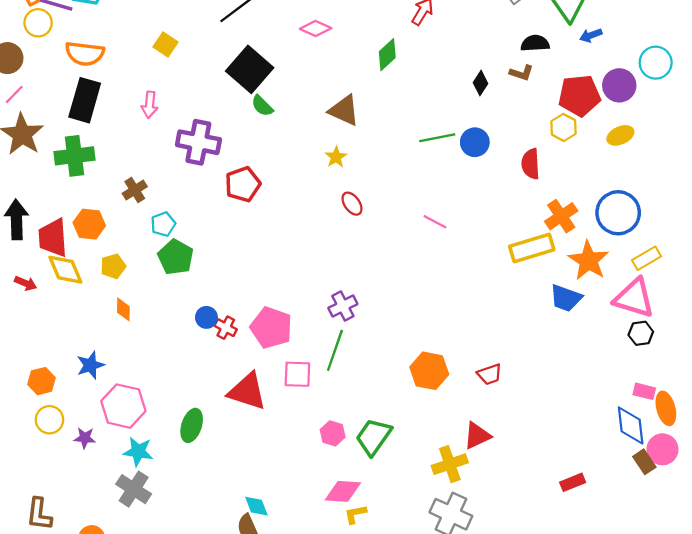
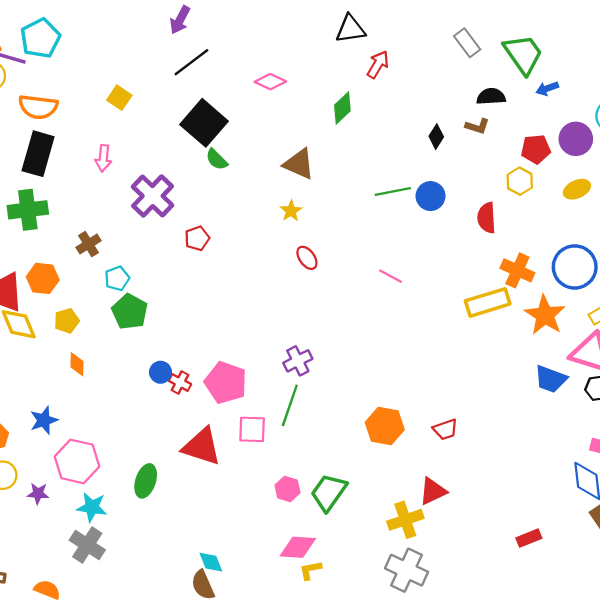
red pentagon: (579, 96) -> (536, 149), size x0.7
purple cross: (198, 142) -> (153, 196), turned 33
red pentagon: (243, 184) -> (197, 238), size x0.7
orange cross: (561, 216) -> (517, 270), turned -32
blue trapezoid: (566, 298) -> (551, 379), moved

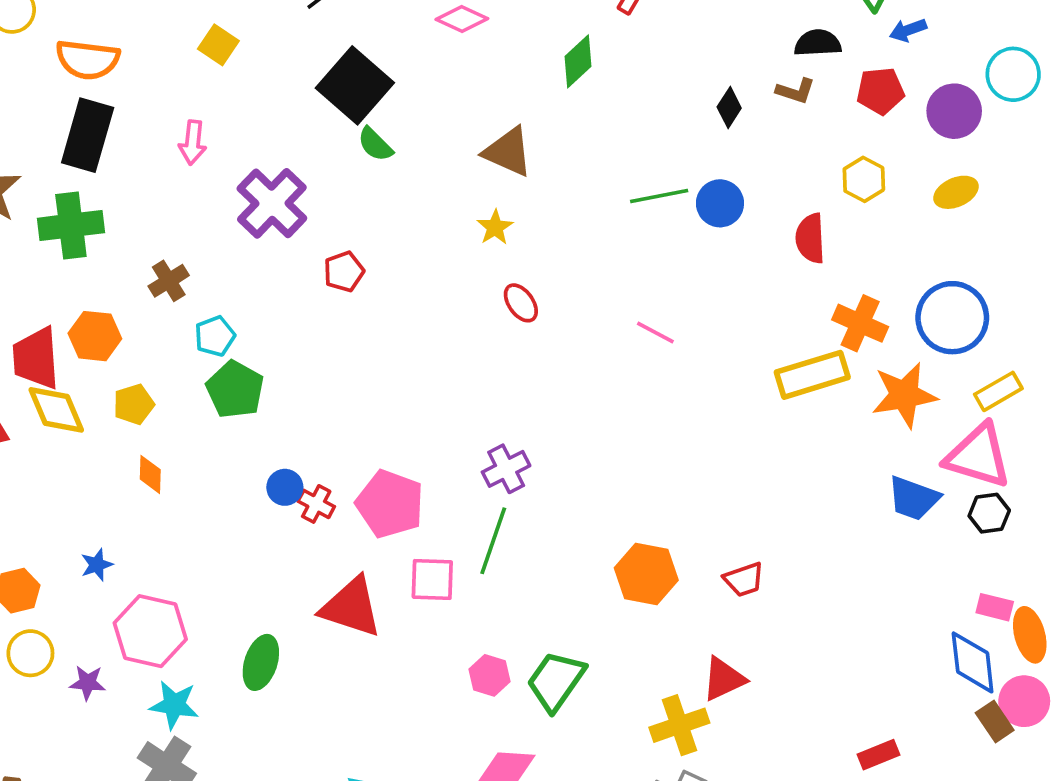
red pentagon: (536, 149) -> (880, 91), moved
orange star: (545, 315) -> (904, 395), turned 30
blue star: (44, 420) -> (97, 565), size x0.7

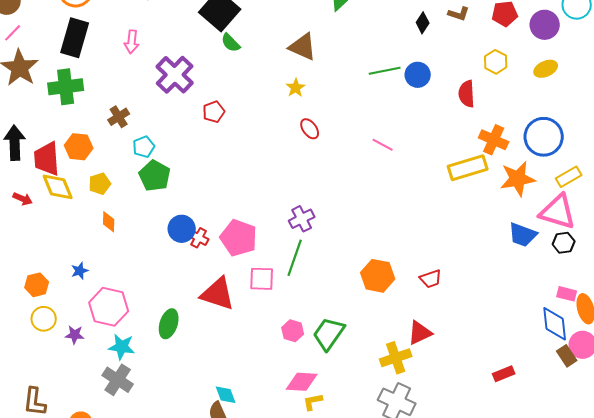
blue circle: (285, 487) -> (182, 229), size x1.4

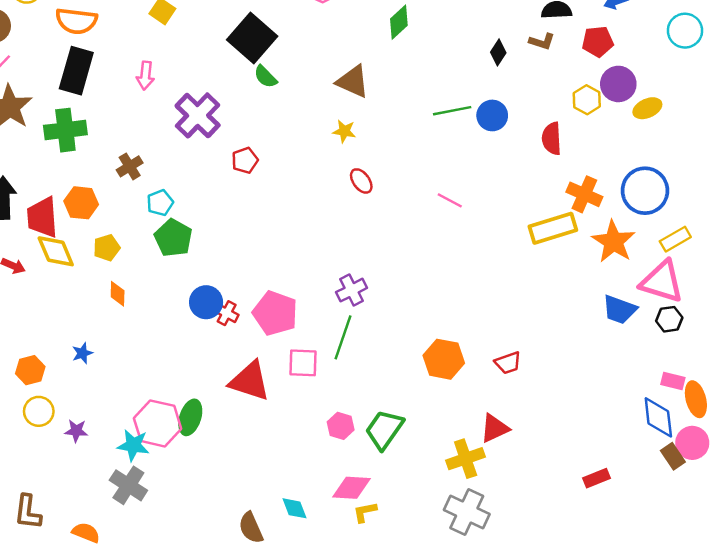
purple circle: (545, 25) -> (618, 84), moved
yellow star: (296, 88) -> (344, 131), turned -30
orange star: (518, 179) -> (613, 242), turned -30
pink hexagon: (109, 307) -> (158, 423), moved
cyan diamond: (226, 395) -> (295, 508), moved

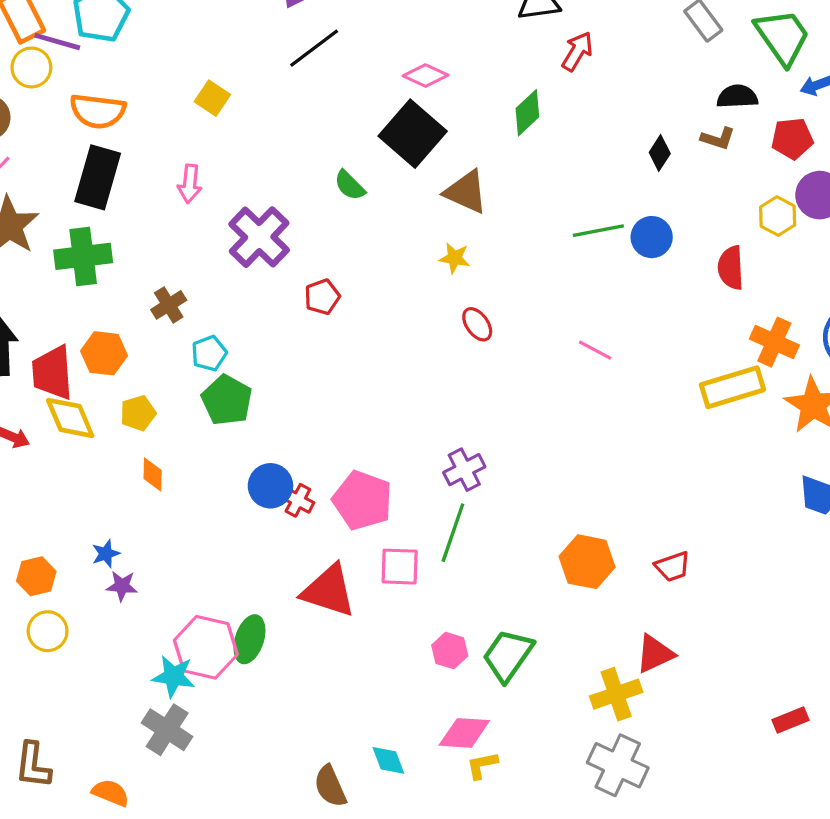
black square: (252, 38) -> (413, 134), moved
purple star: (76, 431) -> (122, 586), moved

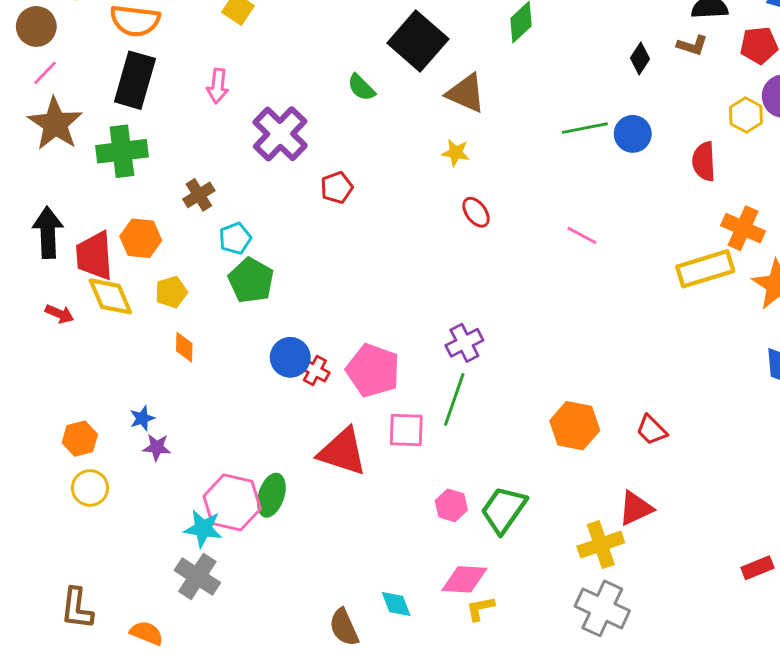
red trapezoid: (673, 567) -> (652, 430), turned 64

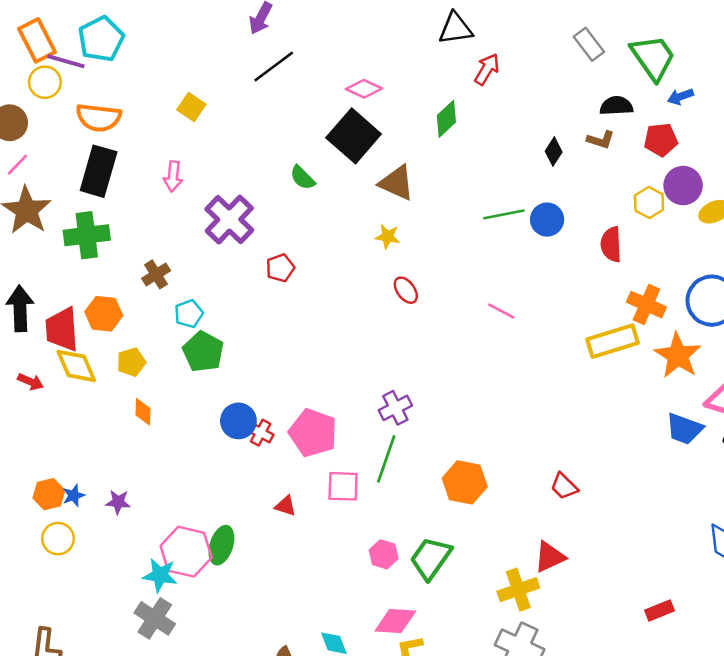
blue star: (142, 418) -> (74, 495), moved
orange hexagon: (575, 426) -> (465, 482), moved
red triangle: (342, 452) -> (286, 506), size x0.5

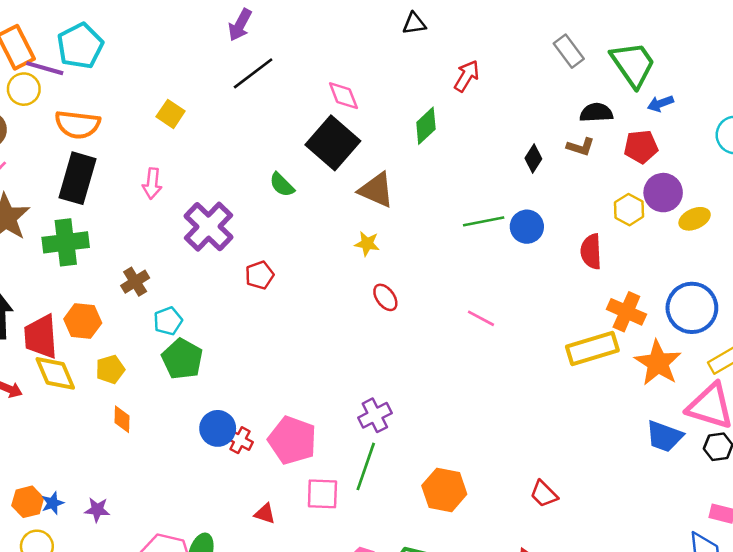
black triangle: (456, 29) -> (414, 24), moved, size x0.7
pink diamond: (364, 89) -> (343, 96), turned 44

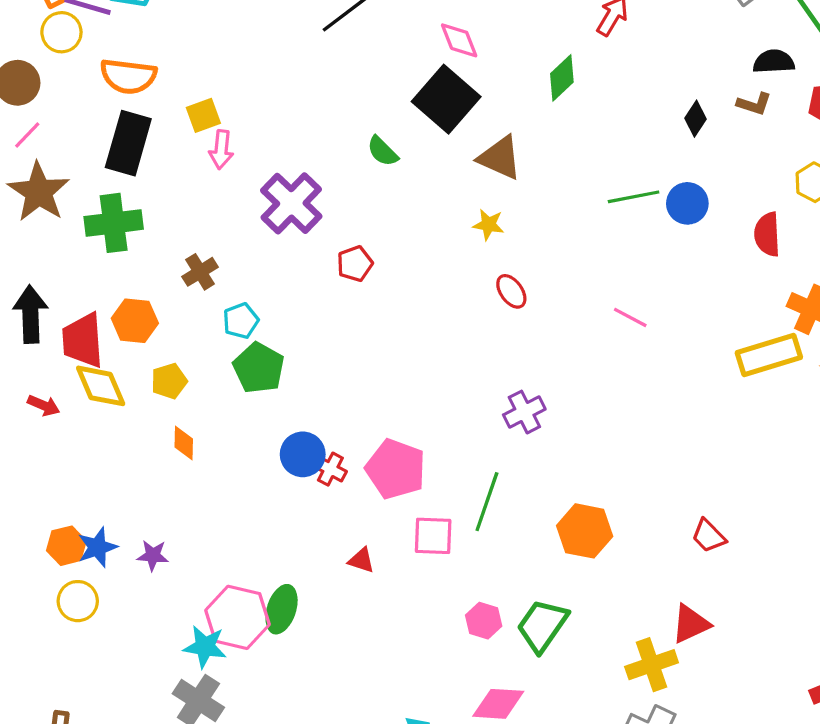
yellow square: (171, 114) -> (203, 115), moved, turned 36
purple cross: (375, 415) -> (524, 412), moved
blue star: (53, 503) -> (97, 547), size x1.4

